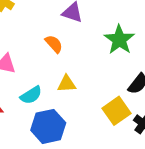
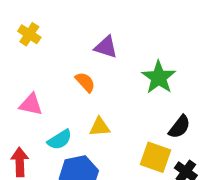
yellow square: (116, 111) -> (156, 157), turned -36

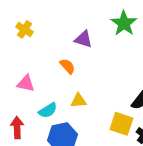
green star: (159, 77) -> (124, 23), moved

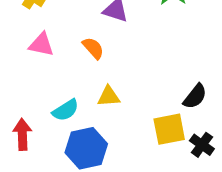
pink triangle: (26, 83) -> (41, 45), moved
yellow square: (121, 124) -> (169, 129), turned -30

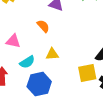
pink triangle: (41, 45) -> (13, 41), moved

